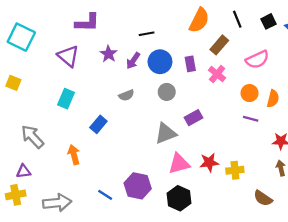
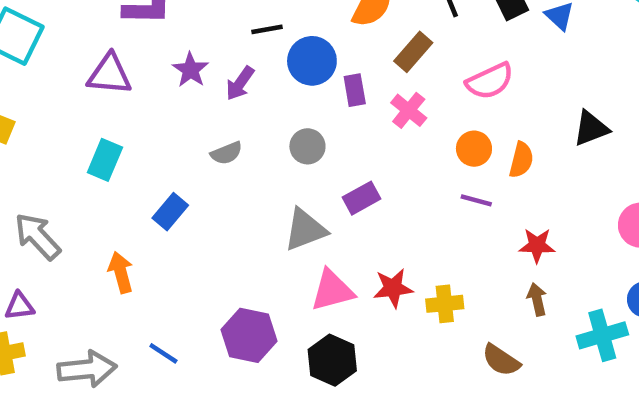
purple triangle: (68, 56) -> (109, 74), turned -35
blue circle: (160, 62) -> (312, 61), moved
blue line: (105, 195) -> (163, 353), moved

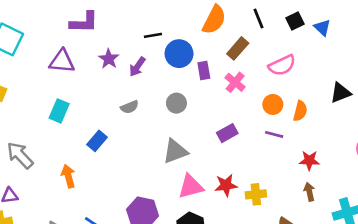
purple rectangle: (361, 198) -> (227, 133), moved

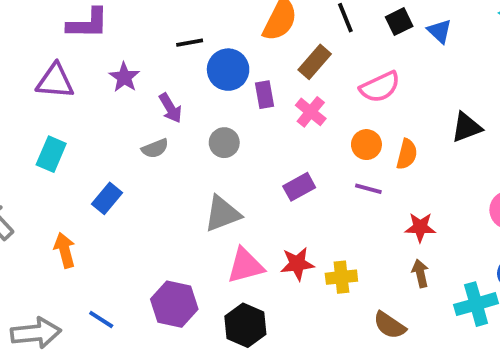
purple arrow: (137, 67) -> (170, 108), moved, turned -66

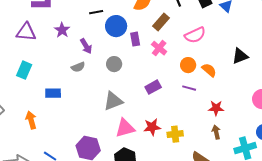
orange semicircle: (407, 154) -> (209, 70), turned -63
blue rectangle: (107, 198) -> (53, 93), turned 49

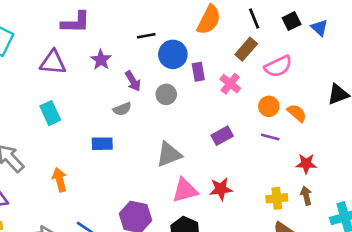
brown rectangle: (161, 22) -> (246, 49), moved
gray circle: (114, 64) -> (166, 94), moved
cyan rectangle: (24, 70) -> (50, 113), turned -48
blue rectangle: (53, 93) -> (102, 144), moved
yellow cross: (175, 134) -> (277, 198), moved

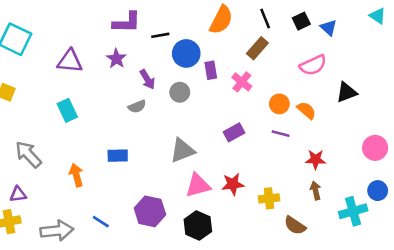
purple L-shape: (76, 22) -> (127, 22), moved
pink semicircle: (278, 66) -> (313, 65), moved
blue rectangle: (102, 144) -> (118, 156), moved
yellow cross: (277, 198) -> (269, 198), moved

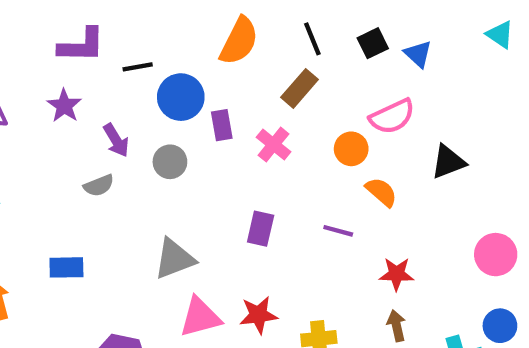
orange circle: (279, 104) -> (351, 149), moved
purple rectangle: (234, 132) -> (261, 229), turned -48

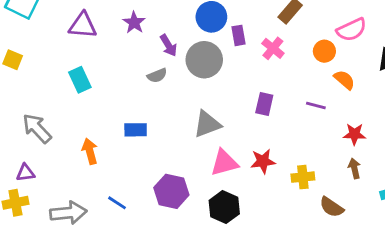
gray circle: (170, 162) -> (204, 60), size x1.6

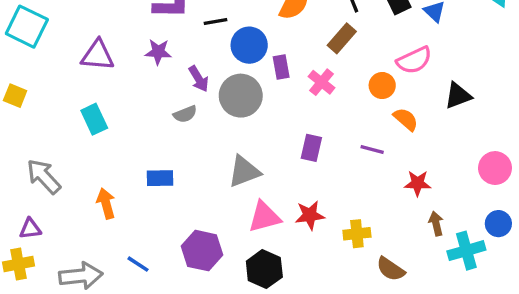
purple star: (134, 23) -> (158, 52), turned -30
brown arrow: (354, 168) -> (436, 224), moved

